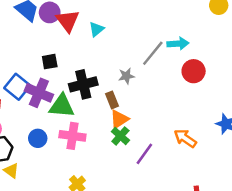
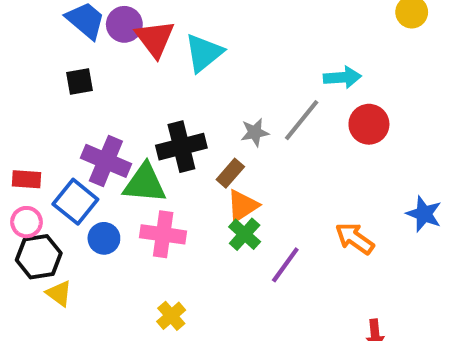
cyan triangle: (96, 29) -> (204, 53), size x1.5
gray line: (153, 53) -> (302, 120), moved
black square: (50, 62) -> (79, 81), moved
blue square: (17, 87) -> (75, 202), moved
brown rectangle: (112, 100) -> (230, 173), turned 63

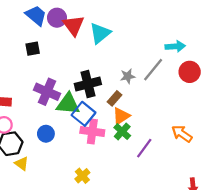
blue square: (75, 202) -> (83, 114), moved
pink cross: (163, 234) -> (92, 132), moved

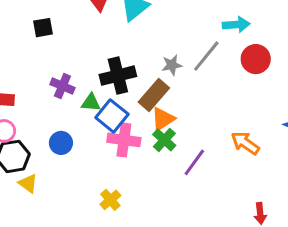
purple cross: (47, 92) -> (62, 86), size x0.7
brown rectangle: (114, 98) -> (154, 95), size x1.5
green triangle: (68, 104) -> (91, 102), size x0.6

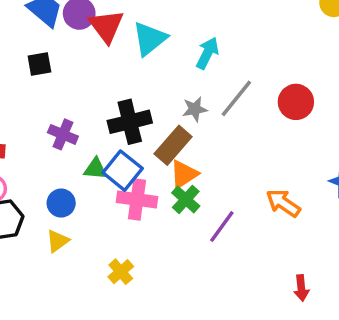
cyan arrow: (236, 25) -> (207, 53), moved, turned -60
green triangle: (91, 102) -> (95, 169), moved
yellow triangle: (28, 183) -> (58, 241), moved, turned 48

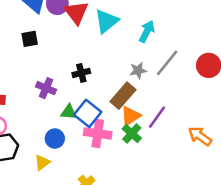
black cross: (130, 122) -> (81, 73), moved, size x0.6
blue circle: (61, 203) -> (55, 139), moved
purple line: (222, 227) -> (157, 117), moved

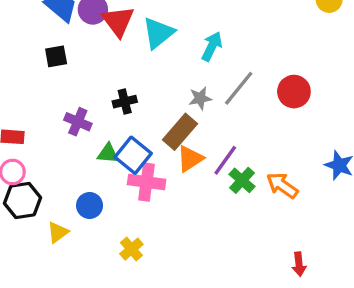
green cross: (132, 133) -> (242, 180), moved
blue circle: (55, 139) -> (90, 205), moved
yellow triangle: (42, 162) -> (58, 232), moved

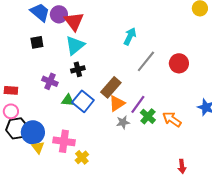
cyan triangle: (158, 33) -> (75, 45), moved
gray star: (200, 98) -> (123, 122), moved
pink cross: (147, 182) -> (64, 141), moved
blue circle: (90, 205) -> (33, 132), moved, size x1.5
yellow triangle: (58, 232) -> (38, 147), turned -32

